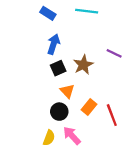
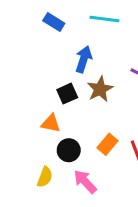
blue arrow: (54, 44) -> (84, 59), moved
orange triangle: (67, 91) -> (51, 123), moved, turned -35
yellow semicircle: (49, 138) -> (45, 177), moved

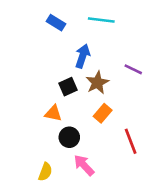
orange rectangle: (107, 144) -> (103, 113), moved
yellow semicircle: (45, 177) -> (45, 172), moved

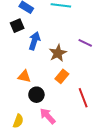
blue arrow: (83, 56) -> (34, 41), moved
black square: (68, 87) -> (17, 26), moved

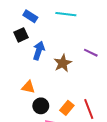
orange rectangle: (62, 76) -> (67, 108), moved

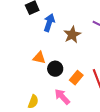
black circle: (41, 106) -> (55, 69), moved

